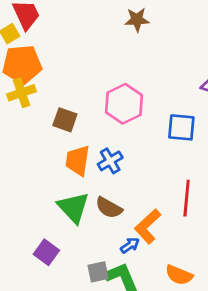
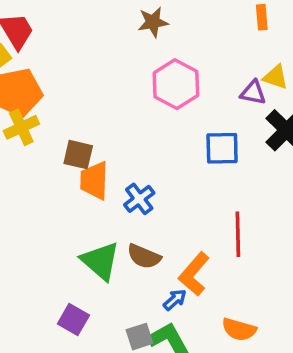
pink hexagon: (124, 104) -> (176, 84), moved
orange trapezoid: (78, 161) -> (94, 181), moved

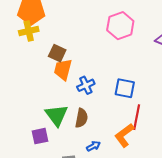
blue square: (222, 148) -> (125, 88), moved
brown semicircle: (144, 256) -> (81, 118), turned -114
orange L-shape: (194, 274) -> (124, 135), moved
purple square: (73, 319) -> (40, 136), moved, turned 36

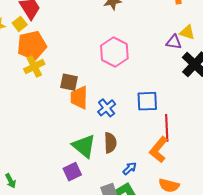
pink hexagon: (120, 26) -> (114, 52), moved

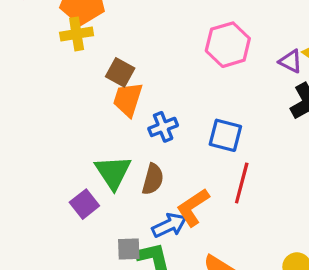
pink hexagon: (114, 52) -> (228, 45), moved
orange L-shape: (159, 150) -> (193, 207), moved
blue arrow: (130, 168) -> (169, 225), size x1.5
purple square: (72, 172) -> (84, 204), turned -30

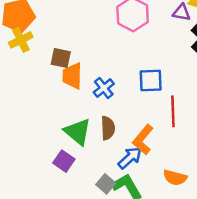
gray square: (129, 249) -> (106, 184), turned -30

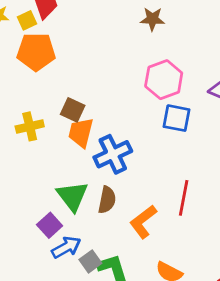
yellow cross: (21, 40) -> (30, 126), moved
blue square: (151, 80) -> (176, 118), moved
blue cross: (104, 88) -> (113, 154), size x1.5
blue arrow: (130, 158) -> (66, 247), moved

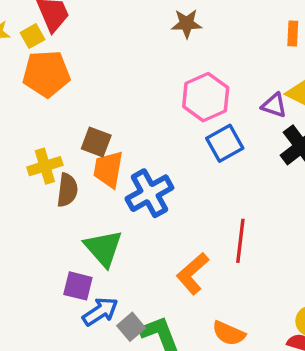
blue square: (176, 118) -> (225, 143), turned -36
brown semicircle: (107, 200) -> (67, 190), moved
purple square: (50, 225) -> (78, 286), turned -30

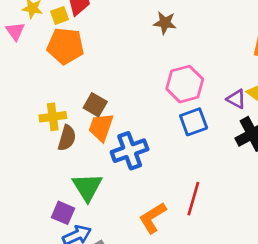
brown star: (187, 24) -> (165, 23), moved

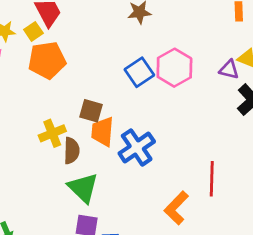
blue square: (194, 122) -> (139, 72), moved
green triangle: (87, 187) -> (83, 188), moved

